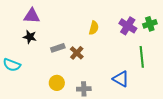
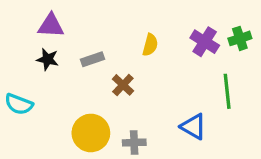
gray rectangle: (58, 48) -> (92, 59), moved
yellow circle: (57, 83) -> (91, 133), size x1.5

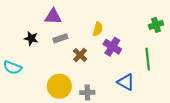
purple triangle: (51, 26) -> (53, 17), moved
purple cross: (205, 42) -> (112, 47), moved

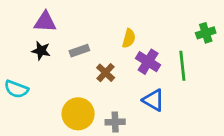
purple triangle: (53, 17) -> (45, 22), moved
green line: (148, 59) -> (182, 66), moved
blue triangle: (126, 82) -> (154, 100), moved

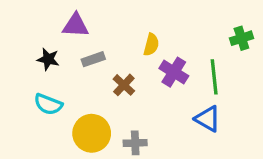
purple triangle: (45, 22) -> (76, 25), moved
cyan semicircle: (16, 89) -> (48, 104), moved
blue triangle: (154, 100) -> (208, 119), moved

